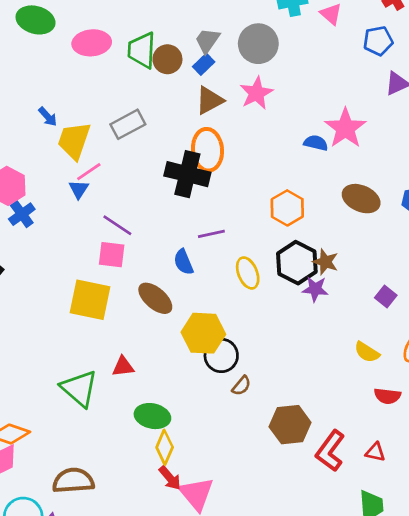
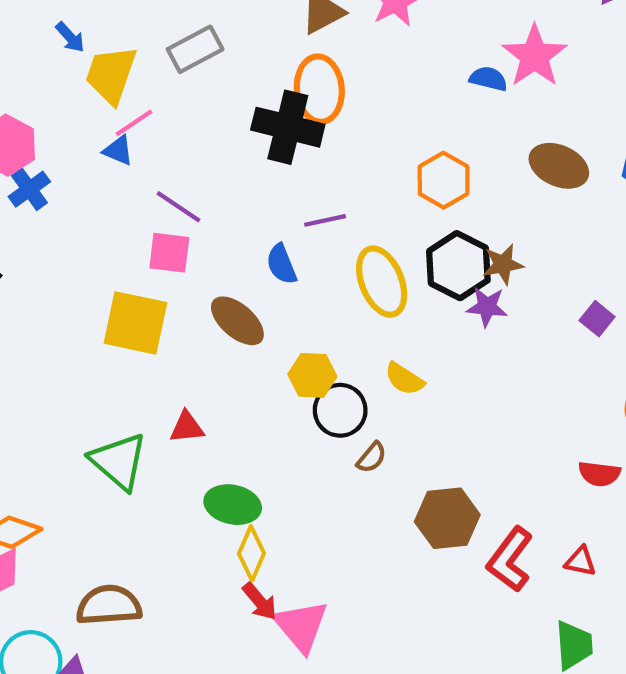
blue triangle: (79, 189) -> (118, 150), turned -40
brown star: (325, 262) -> (503, 264), turned -30
yellow ellipse: (248, 273) -> (382, 282), size x1.4
yellow hexagon: (203, 333) -> (312, 375), size x0.7
yellow semicircle: (367, 352) -> (404, 379), moved

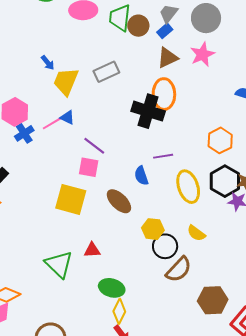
pink line: (134, 123) -> (52, 124), moved
brown semicircle: (372, 457) -> (179, 269), size x1.8

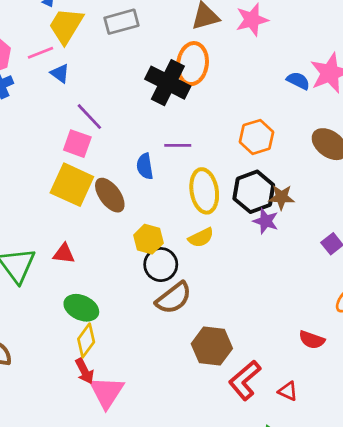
pink line: (52, 124) -> (41, 53), moved
yellow square: (71, 199) -> (72, 185), moved
yellow semicircle: (196, 233) -> (201, 238), moved, turned -72

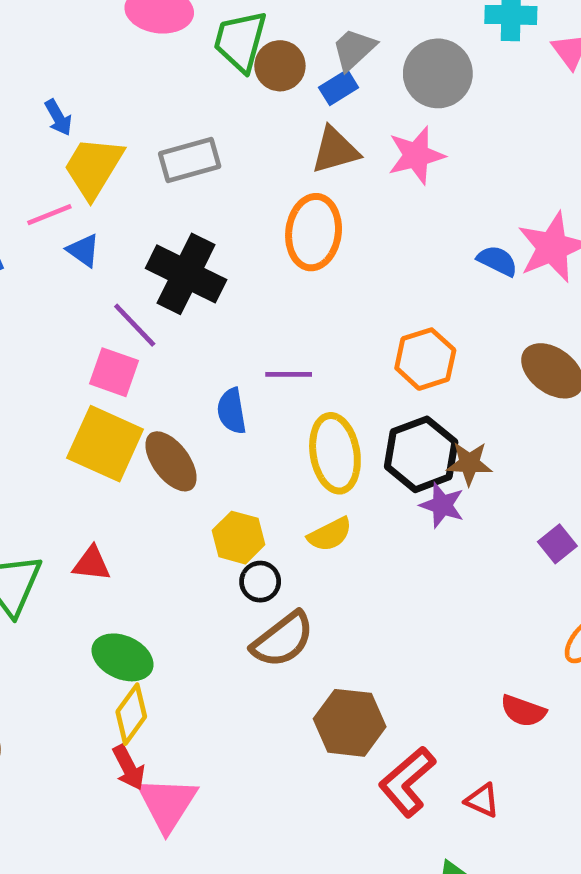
black cross: (168, 83) -> (186, 274), moved
black circle: (161, 265) -> (260, 582), size x0.7

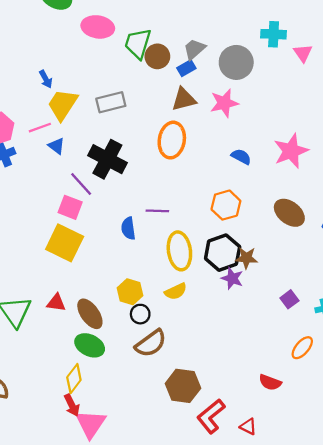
blue semicircle: (497, 261) -> (241, 157), moved
brown ellipse: (171, 461) -> (90, 314), moved
green ellipse: (123, 657) -> (90, 345), moved

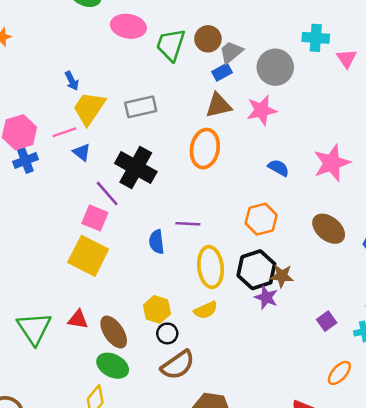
brown circle: (157, 56) -> (208, 39), moved

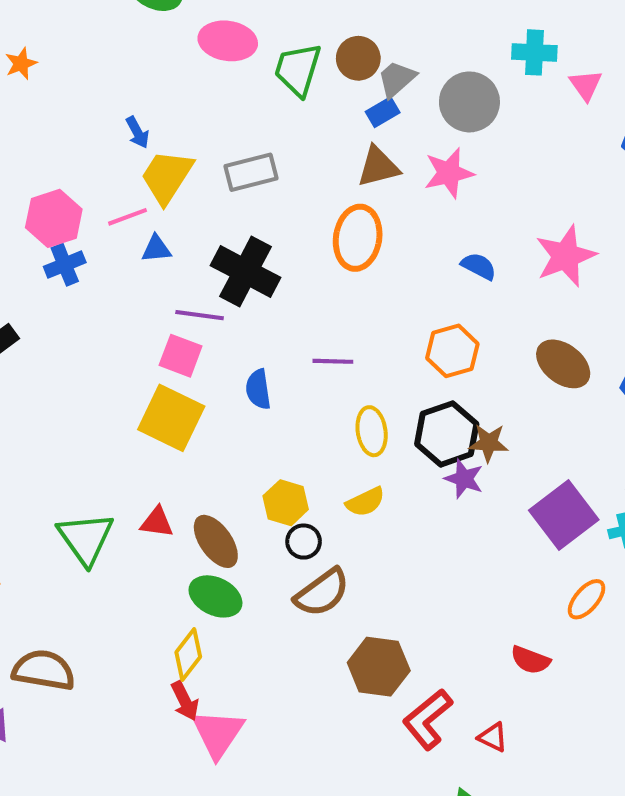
blue triangle: (82, 152) -> (156, 249), turned -42
purple line: (107, 193) -> (200, 315), turned -40
blue semicircle: (157, 242) -> (258, 389), moved
yellow ellipse: (211, 267) -> (372, 431), size x0.7
purple square: (327, 321) -> (564, 515), size x2.0

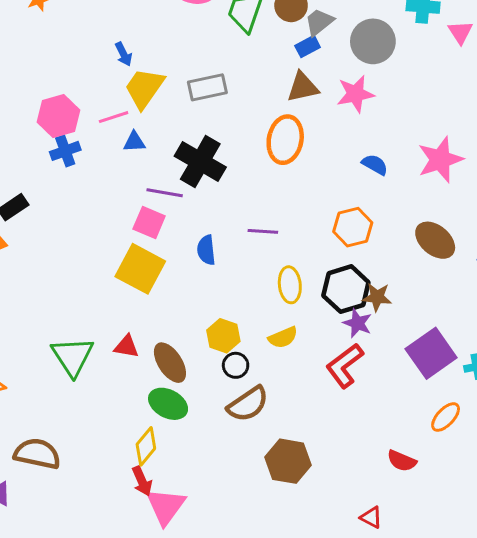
red L-shape: (428, 719) -> (345, 366), moved

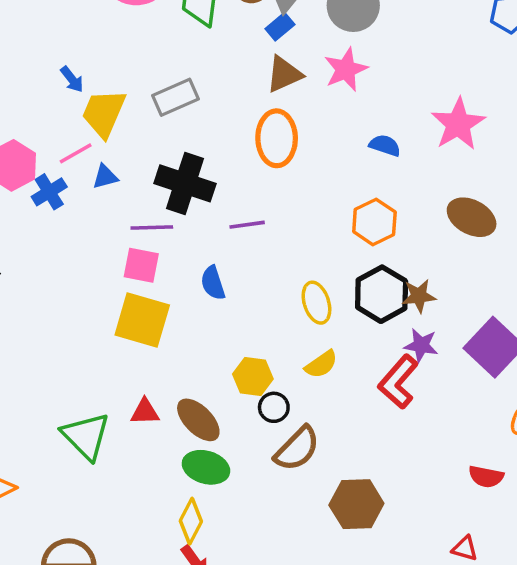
blue cross: (65, 151) -> (49, 192), moved
purple line: (263, 231) -> (247, 225), moved
purple star: (357, 323) -> (421, 345), moved

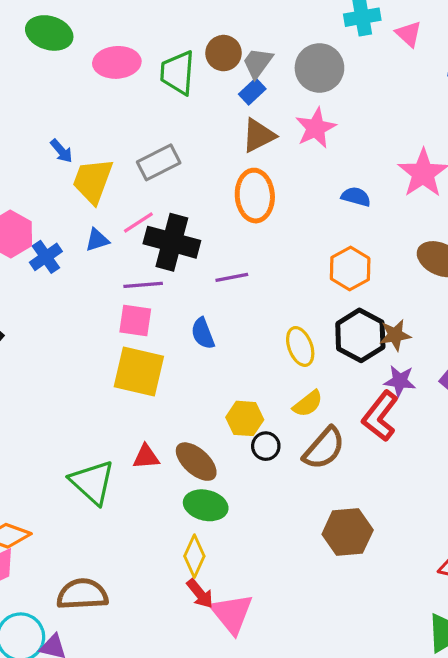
pink line: (76, 153) -> (138, 222), moved
brown semicircle: (297, 449) -> (324, 448), moved

